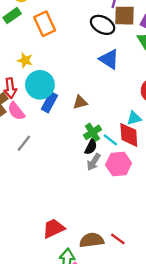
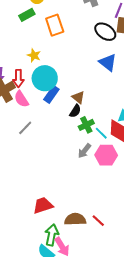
brown triangle: (80, 102) -> (78, 97), turned 48
black semicircle: (91, 147) -> (75, 111), moved

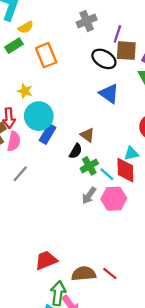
brown triangle: (78, 97) -> (87, 135), moved
pink semicircle: (21, 99) -> (14, 141), turned -132

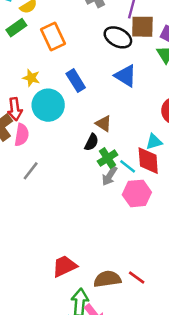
blue rectangle: (48, 134) -> (76, 81), moved, turned -60
gray arrow: (89, 196) -> (109, 176), moved

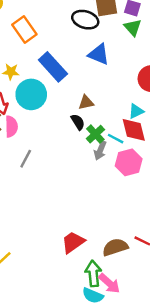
blue rectangle: (76, 81) -> (53, 67), size x1.4
brown triangle: (104, 124) -> (86, 102), turned -35
black semicircle: (92, 142) -> (78, 122), turned -49

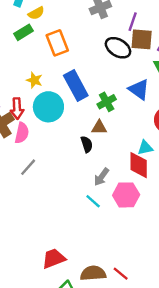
blue triangle: (99, 54) -> (139, 89), moved
green cross: (95, 134) -> (107, 102), moved
cyan line: (116, 139) -> (93, 201), moved

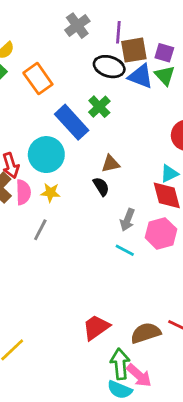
yellow star: (34, 80) -> (50, 193), moved
blue triangle: (139, 89) -> (141, 76), moved
green cross: (107, 102) -> (99, 107), moved

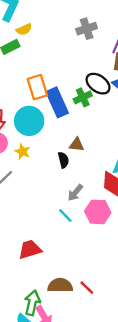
black ellipse: (109, 67) -> (98, 84), moved
orange rectangle: (38, 79) -> (37, 87), moved
red trapezoid: (96, 327) -> (30, 249), moved

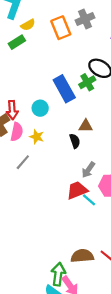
orange rectangle: (37, 87) -> (61, 28), moved
cyan circle: (29, 121) -> (40, 108), size x0.6
cyan line: (65, 216) -> (89, 200), moved
red trapezoid: (30, 249) -> (77, 190), moved

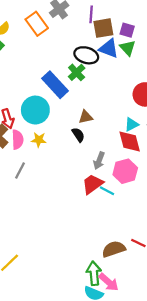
cyan circle: (40, 108) -> (35, 110), size x1.6
gray line: (23, 162) -> (20, 171), moved

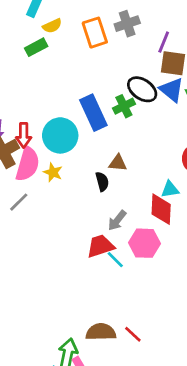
pink semicircle: (18, 140) -> (28, 164), size x1.4

